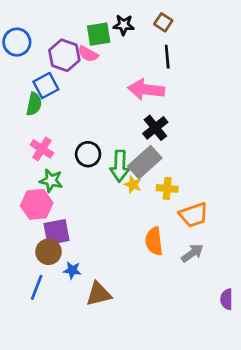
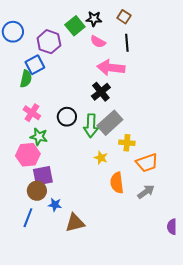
green square: (99, 34) -> (75, 26), turned -30
pink semicircle: (88, 54) -> (98, 42), moved
black cross: (155, 128) -> (101, 92), moved
yellow star: (133, 185) -> (101, 158), moved

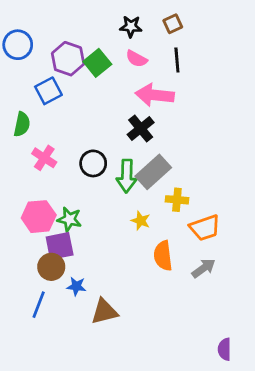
brown square: (124, 17) -> (173, 24), turned 32
green square: (75, 26) -> (97, 63), moved
green semicircle: (26, 79) -> (22, 124), moved
green star: (39, 137) -> (69, 219), moved
purple semicircle: (172, 227) -> (224, 349), moved

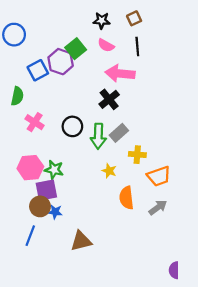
purple hexagon: (68, 59) -> (61, 62), moved
gray rectangle: (153, 172) -> (119, 133), size x0.7
blue star: (76, 286) -> (55, 212), moved

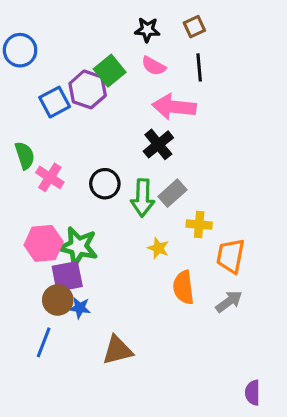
green semicircle: (17, 96) -> (25, 155), moved, turned -30
green star: (54, 170) -> (78, 247), size x1.4
orange trapezoid: (159, 176) -> (231, 256), turned 120

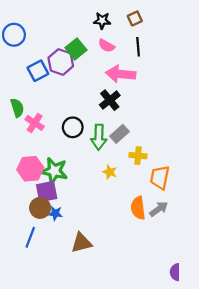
orange semicircle: (183, 287) -> (138, 208), moved

